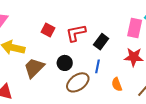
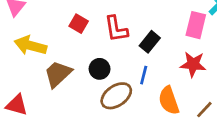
red L-shape: (76, 33) -> (116, 29), turned -90
orange semicircle: (117, 84) -> (169, 100), size x1.5

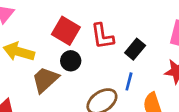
red square: (79, 24) -> (66, 31), size x1.5
black circle: (100, 69) -> (71, 61), moved

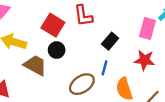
red L-shape: (102, 36) -> (83, 16), moved
brown trapezoid: (45, 80) -> (35, 65), turned 70

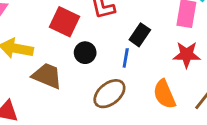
black circle: (57, 50) -> (85, 53), moved
blue line: (104, 68) -> (126, 58), moved

